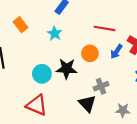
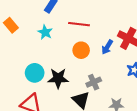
red line: (104, 28) -> (79, 24), moved
black star: (67, 69) -> (58, 78), moved

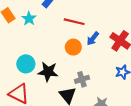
cyan star: (45, 32) -> (29, 19), moved
blue arrow: (107, 47) -> (93, 39), moved

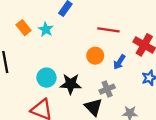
red line: (74, 22) -> (108, 30), moved
blue arrow: (93, 39) -> (119, 62), moved

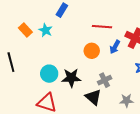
blue arrow: (119, 62) -> (115, 47), moved

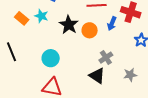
black star: (71, 78) -> (69, 25), moved, turned -30

